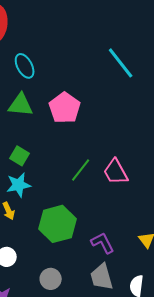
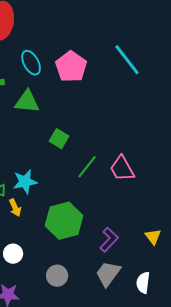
pink pentagon: (65, 108) -> (71, 67), moved
green square: (20, 156) -> (59, 139), moved
purple L-shape: (103, 243) -> (109, 240), turned 70
gray trapezoid: (102, 277) -> (108, 274), turned 52

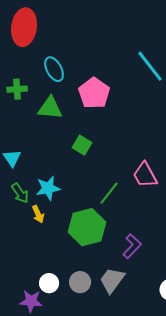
pink pentagon: (71, 67) -> (94, 93), moved
green line: (87, 167) -> (109, 193), moved
white circle: (13, 254) -> (49, 283), moved
gray trapezoid: (108, 274) -> (112, 280), moved

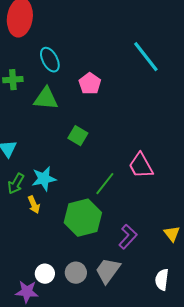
pink pentagon: (94, 93) -> (90, 84), size x0.7
green arrow: (20, 193) -> (16, 184), turned 65

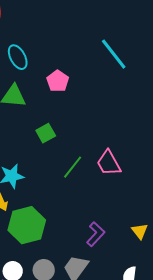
green square: (78, 136) -> (46, 133), turned 30
green line: (105, 184) -> (73, 167), moved
green hexagon: (83, 218) -> (27, 225), moved

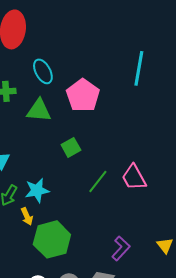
cyan line: (114, 54) -> (139, 68), turned 48
pink pentagon: (58, 81) -> (83, 95), size x1.5

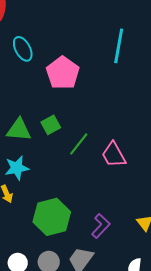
green triangle: (39, 110) -> (19, 130), moved
green line: (98, 181) -> (79, 144), moved
green hexagon: (52, 239) -> (52, 217), moved

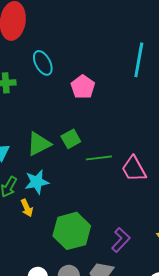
pink pentagon: (63, 73) -> (83, 87), size x0.7
green triangle: (19, 130) -> (39, 144), turned -32
green line: (79, 144) -> (99, 158), turned 45

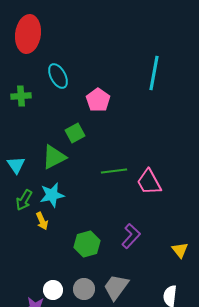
green square: (71, 139) -> (75, 133), moved
green hexagon: (72, 231) -> (87, 244), size x0.7
purple L-shape: (121, 240) -> (131, 236), moved

